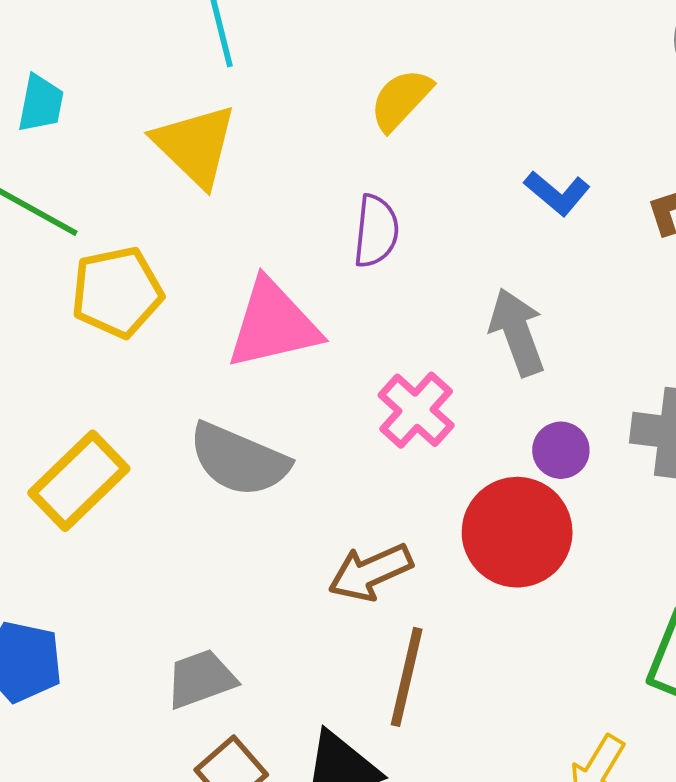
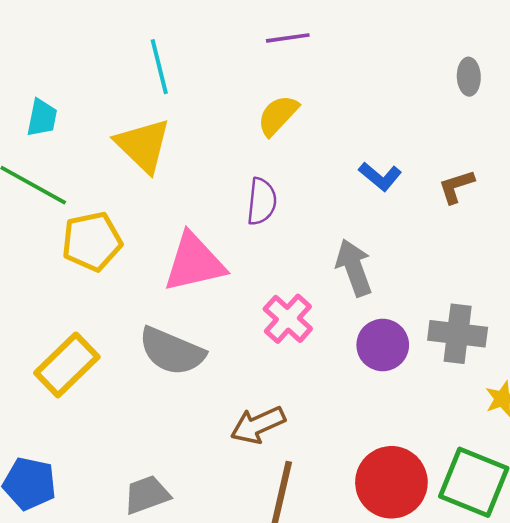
purple circle: (561, 450) -> (383, 345), size x1.4
red circle: (517, 532) -> (391, 482), moved

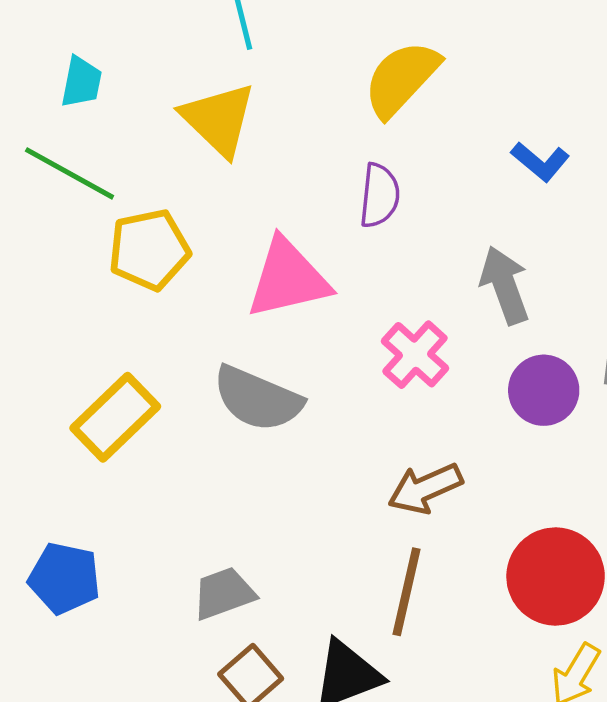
yellow semicircle: (278, 115) -> (401, 79), size x1.4
brown arrow: (258, 425) -> (425, 488), moved

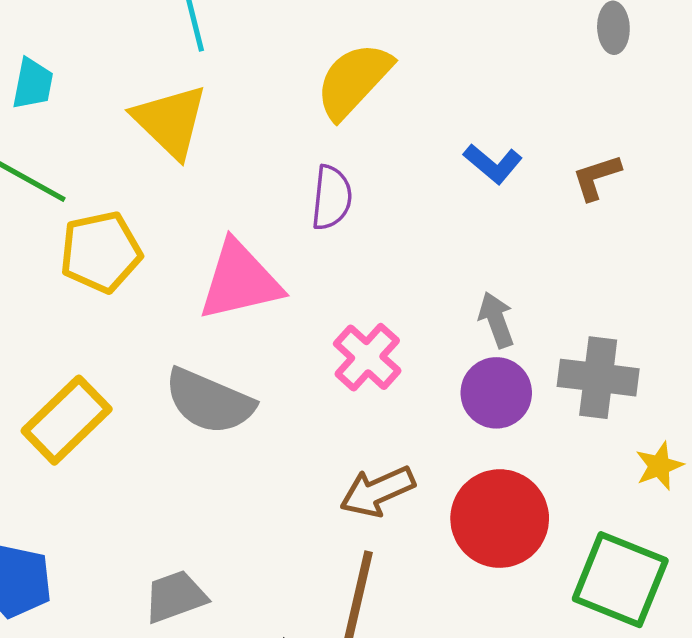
gray arrow: (505, 285) -> (496, 320), moved, size x0.7
red circle: (556, 576) -> (500, 519), moved

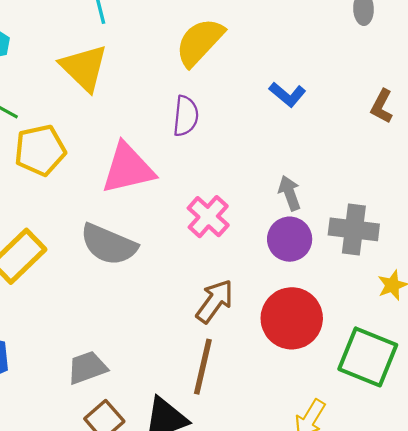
brown L-shape: (596, 177) -> (382, 106), moved, turned -44
brown arrow: (377, 491) -> (215, 301), turned 150

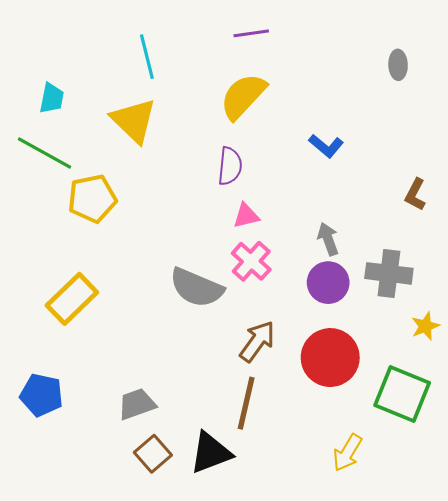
brown L-shape: (382, 106) -> (415, 194), moved
pink triangle: (128, 168) -> (246, 216), moved, size x0.5
gray semicircle: (109, 244) -> (196, 288), moved

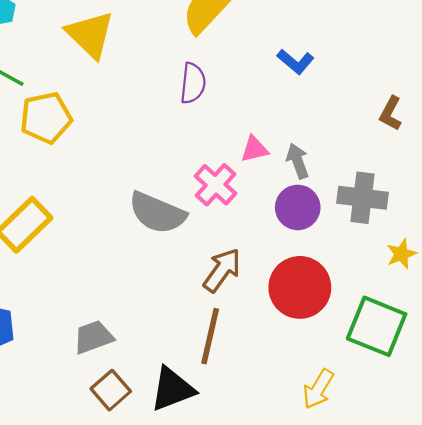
pink triangle: (246, 216) -> (254, 149), moved

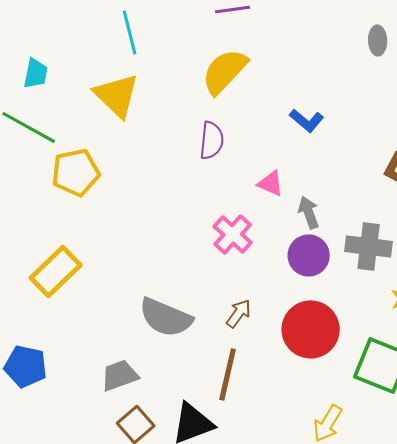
pink triangle: (254, 149) -> (271, 183), moved, turned 36
gray semicircle: (157, 213) -> (166, 317), moved
brown arrow: (222, 270) -> (239, 313), size x0.7

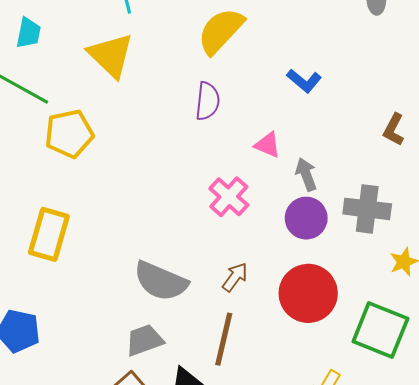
yellow rectangle: (56, 271) -> (49, 234), turned -30
gray trapezoid: (120, 375) -> (144, 340), moved

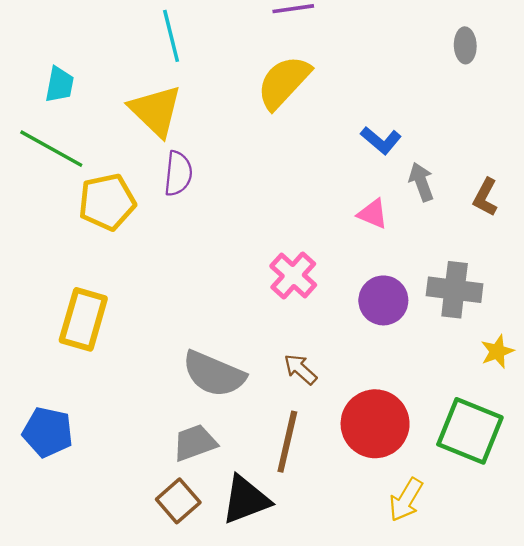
purple semicircle: (207, 101) -> (178, 174), moved
pink triangle: (268, 145) -> (373, 214), moved
gray arrow: (306, 174) -> (421, 182), moved
brown arrow: (235, 277) -> (300, 369), turned -84
red circle: (308, 293) -> (375, 424), moved

